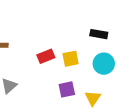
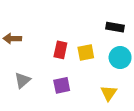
red rectangle: (46, 56) -> (60, 50), turned -56
purple square: (67, 89) -> (62, 85), moved

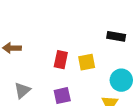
cyan circle: (120, 58) -> (121, 80), moved

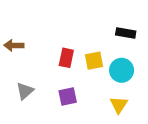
cyan circle: (121, 80) -> (122, 70), moved

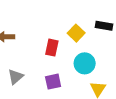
yellow square: (94, 61) -> (76, 33), moved, turned -35
cyan circle: (122, 70) -> (85, 63), moved

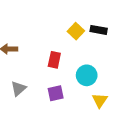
black rectangle: (104, 26) -> (99, 30), moved
yellow square: (76, 33) -> (76, 31), moved

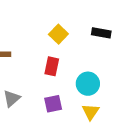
yellow square: (76, 31) -> (58, 34), moved
yellow triangle: (100, 100) -> (91, 112), moved

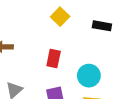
yellow square: (58, 34) -> (60, 17), moved

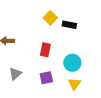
black rectangle: (102, 26) -> (69, 25), moved

